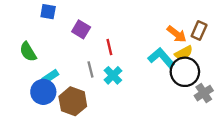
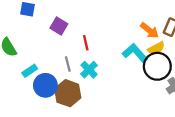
blue circle: (43, 92) -> (45, 85), moved
brown hexagon: (73, 101) -> (68, 93), moved

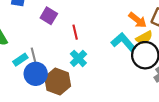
gray line: (68, 64) -> (34, 55), moved

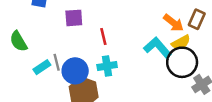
purple square: (49, 16) -> (74, 18), turned -35
cyan cross: (78, 58) -> (107, 66), turned 35
blue circle: (36, 74) -> (75, 71), moved

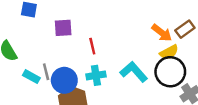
brown rectangle: (197, 19) -> (185, 29), turned 30
cyan L-shape: (157, 48) -> (134, 72), moved
cyan rectangle: (42, 67) -> (31, 77), turned 63

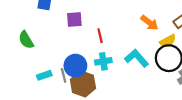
orange arrow: (162, 33) -> (149, 23), moved
gray line: (46, 72) -> (64, 75), moved
cyan rectangle: (31, 77) -> (44, 75), moved, turned -48

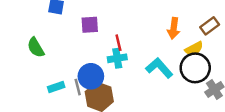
orange arrow: (149, 23) -> (174, 28), turned 60
cyan cross: (103, 61) -> (117, 58), moved

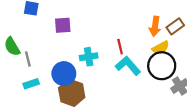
orange arrow: (174, 28) -> (155, 26), moved
red line: (118, 43) -> (120, 47), moved
gray line: (78, 87) -> (28, 59), moved

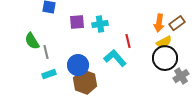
cyan cross: (89, 57) -> (100, 24), moved
cyan L-shape: (128, 66) -> (115, 58), moved

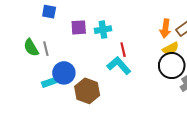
red line: (128, 41) -> (123, 50), moved
gray line: (46, 52) -> (46, 49), moved
blue circle: (78, 65) -> (64, 73), moved

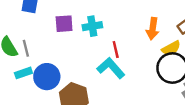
orange arrow: (165, 29) -> (153, 29), moved
cyan rectangle: (49, 82) -> (23, 73), moved

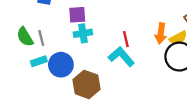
cyan cross: (92, 26) -> (83, 33), moved
orange arrow: (153, 29) -> (161, 33), moved

